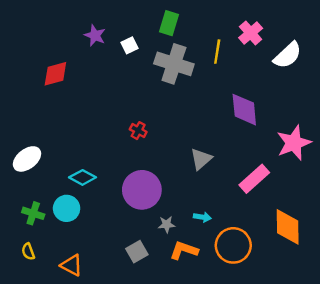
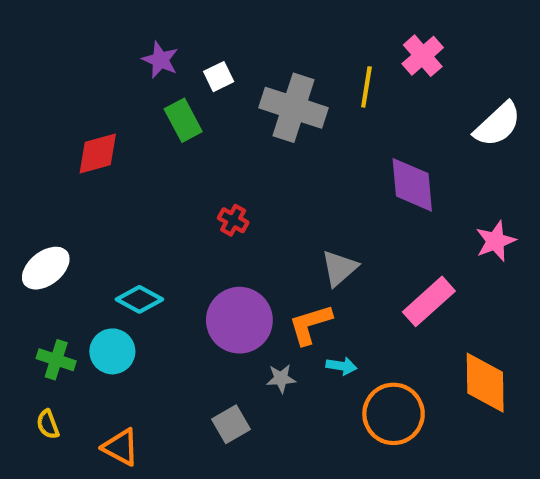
green rectangle: (169, 23) -> (183, 120), moved, turned -45
white semicircle: (288, 55) -> (498, 124), moved
red diamond: (55, 74) -> (98, 154), moved
pink star: (294, 143) -> (496, 241), size x0.7
orange L-shape: (184, 250) -> (310, 324), moved, turned -36

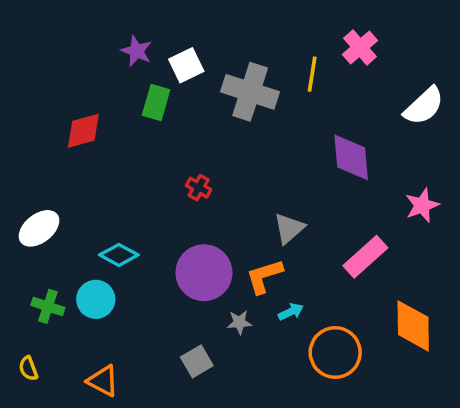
white square: (219, 77) -> (186, 65), size x1.4
green rectangle: (183, 120) -> (156, 102), turned 44
cyan arrow: (341, 366) -> (291, 312), turned -35
yellow semicircle: (48, 424) -> (28, 368), moved

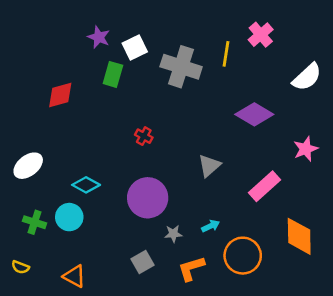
purple diamond: (351, 157) -> (254, 114), turned -54
orange L-shape: (264, 276) -> (191, 268), moved
yellow semicircle: (28, 368) -> (20, 267), turned -48

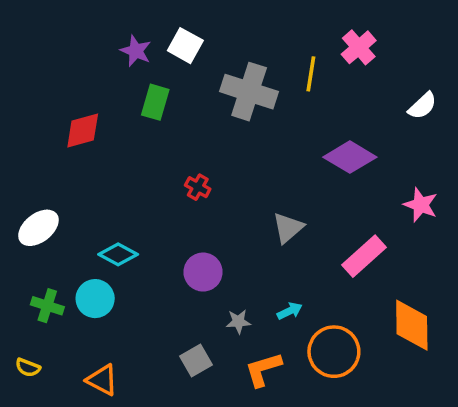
white square: (135, 47) -> (185, 46), moved, turned -35
white semicircle: (307, 77) -> (422, 106), size x0.7
pink star: (306, 149) -> (421, 205), turned -30
purple circle: (148, 198) -> (203, 272), size x0.7

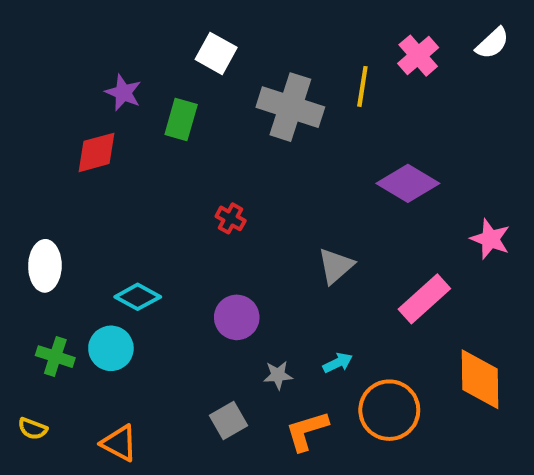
purple star: (136, 51) -> (123, 93), moved
white semicircle: (422, 106) -> (492, 43), moved
white ellipse: (38, 228) -> (45, 266), turned -51

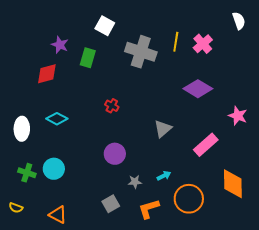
white semicircle: (492, 43) -> (239, 21), turned -66
pink cross: (418, 56) -> (203, 44), moved
cyan diamond: (138, 297) -> (57, 119), moved

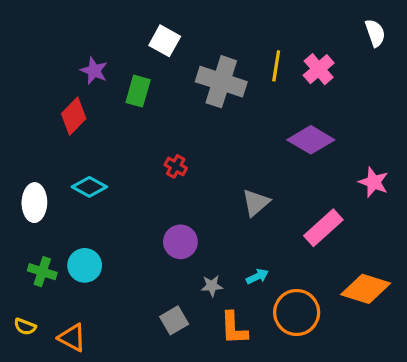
red diamond: (47, 74) -> (74, 116), turned -30
orange diamond: (233, 184) -> (366, 289), turned -72
orange L-shape: (149, 209) -> (234, 328), turned -75
orange triangle: (58, 215) -> (72, 338), moved

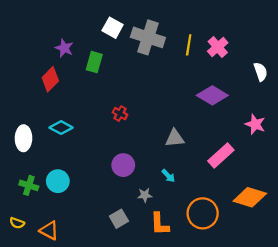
white semicircle: (375, 33) -> (261, 72), moved
gray cross: (221, 82) -> (148, 37), moved
gray triangle: (256, 203) -> (175, 138), turned 36
cyan arrow: (257, 276) -> (168, 176), moved, turned 72

